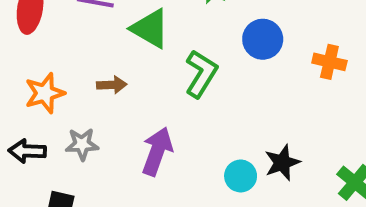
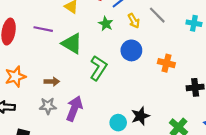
brown arrow: (112, 85) -> (52, 82), moved
gray star: (82, 144) -> (48, 106), moved

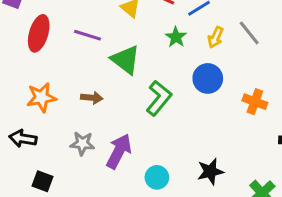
yellow arrow: (134, 21) -> (216, 37), turned 48
brown arrow: (52, 82) -> (92, 98), moved
cyan circle: (118, 123) -> (157, 177), moved

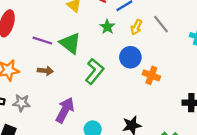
purple line: (87, 35) -> (42, 41), moved
orange cross: (255, 102) -> (151, 75), moved
gray star: (82, 143) -> (21, 103), moved

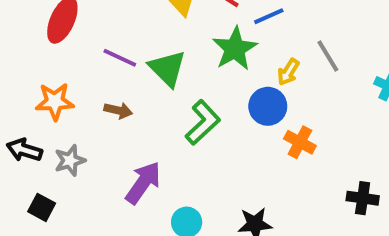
green star: (107, 27) -> (235, 49), size x1.6
yellow arrow: (136, 27) -> (288, 72), moved
gray star: (21, 103) -> (70, 160), turned -30

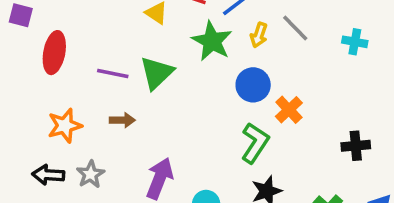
green triangle: (167, 68) -> (157, 73), turned 45
yellow arrow: (288, 72) -> (259, 35), moved
green L-shape: (203, 123) -> (255, 143), moved
orange cross: (300, 142) -> (289, 110), turned 32

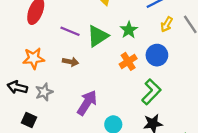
green star: (212, 41) -> (129, 30), moved, size x0.7
orange cross: (289, 110) -> (128, 61), moved

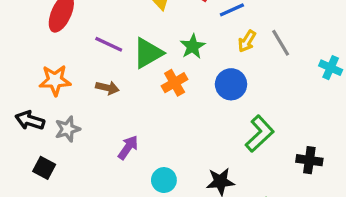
orange cross: (128, 61) -> (175, 83), moved
green L-shape: (151, 92) -> (260, 134), moved
purple arrow: (87, 103) -> (128, 147), size x0.7

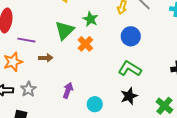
purple line: (109, 44) -> (26, 40), moved
blue circle: (231, 84) -> (131, 36), moved
green L-shape: (260, 134) -> (130, 69), moved, turned -90

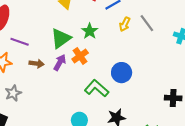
blue circle: (131, 36) -> (122, 73), moved
green L-shape: (130, 69) -> (97, 88), moved
purple arrow: (68, 90) -> (60, 62), moved

